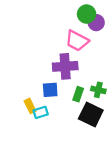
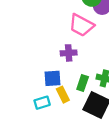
purple cross: (65, 66) -> (69, 53), size x0.6
yellow rectangle: (30, 106) -> (63, 95), moved

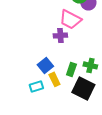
purple cross: (69, 53) -> (60, 35), moved
blue square: (52, 78) -> (45, 65), turned -35

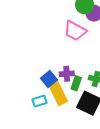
purple cross: (60, 35) -> (67, 74), moved
yellow rectangle: (54, 79) -> (58, 94), size x1.5

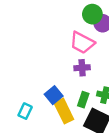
purple cross: (67, 74) -> (82, 68), moved
cyan rectangle: (40, 101) -> (25, 111), moved, turned -48

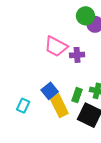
pink trapezoid: (82, 43) -> (56, 46), moved
purple cross: (82, 68) -> (77, 55), moved

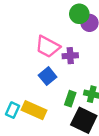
blue square: (50, 91) -> (48, 76), moved
yellow rectangle: (59, 106) -> (34, 110), moved, turned -40

